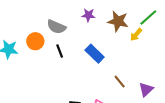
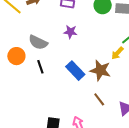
brown star: (118, 21) -> (100, 70), moved

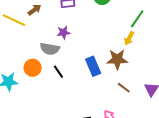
purple star: (70, 32) -> (63, 32), moved
blue rectangle: (75, 71) -> (93, 66), turned 36

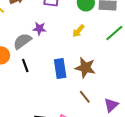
yellow arrow: (129, 38) -> (78, 31), moved
gray semicircle: (50, 49) -> (22, 41), turned 120

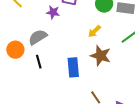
purple star: (39, 29) -> (53, 12), moved
brown star: (85, 68) -> (101, 56), moved

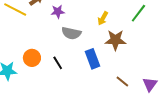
gray semicircle: (38, 37) -> (71, 33), moved, turned -120

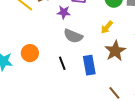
brown star: (115, 40) -> (115, 51), turned 30
black line: (58, 63) -> (62, 63), moved

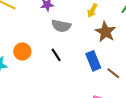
blue rectangle: (89, 65) -> (93, 61), moved

